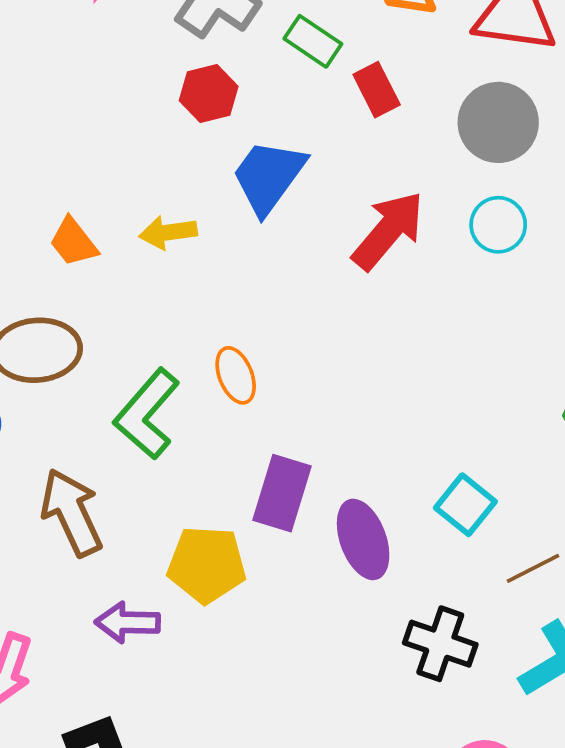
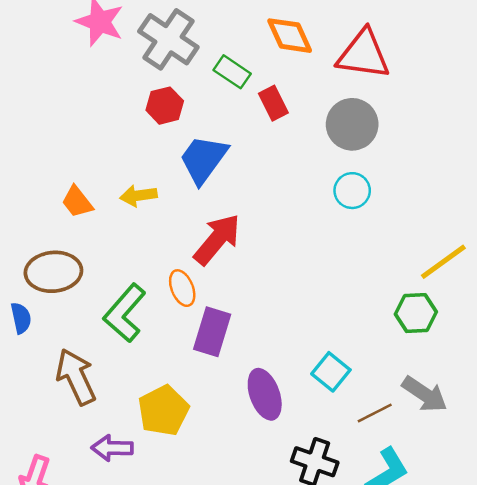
red arrow: (388, 231) -> (217, 239), moved
purple rectangle: (282, 493) -> (212, 332), moved
yellow pentagon: (207, 565) -> (163, 411), turned -30

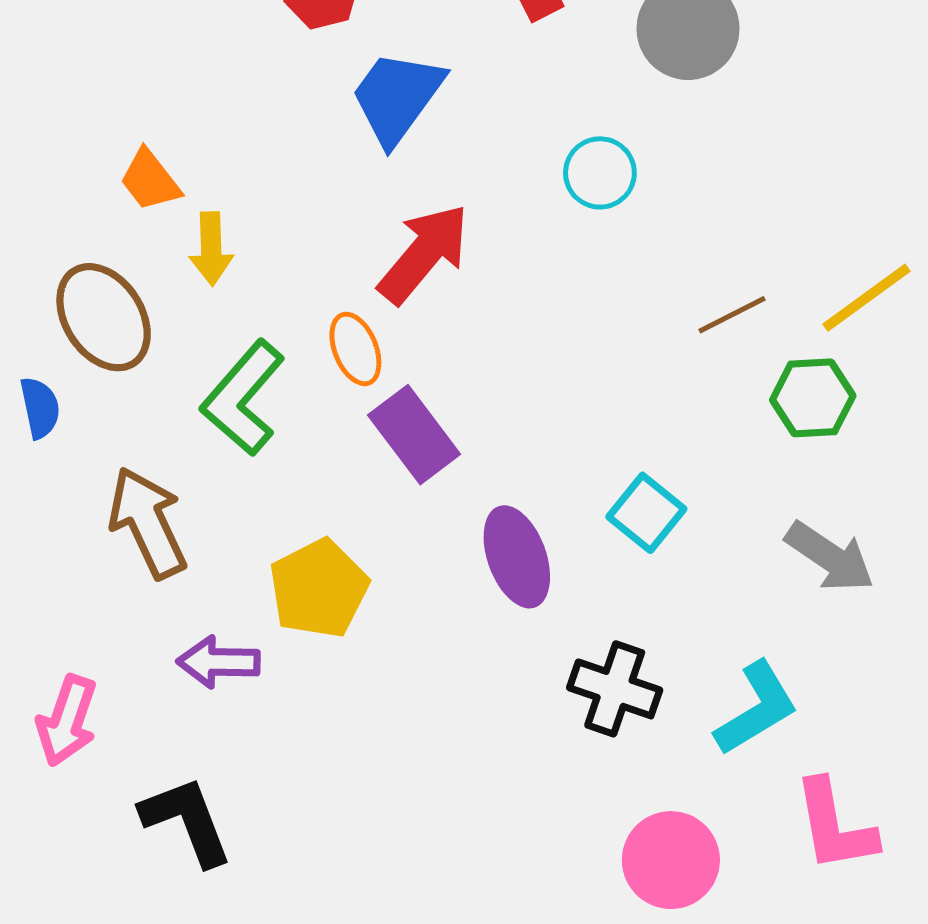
cyan circle: (352, 191) -> (600, 173), moved
yellow arrow: (138, 196) -> (211, 249), moved, turned -84
brown ellipse: (53, 272) -> (104, 317), turned 62
purple rectangle: (212, 332) -> (414, 435), turned -54
brown line: (375, 413) -> (732, 315), moved

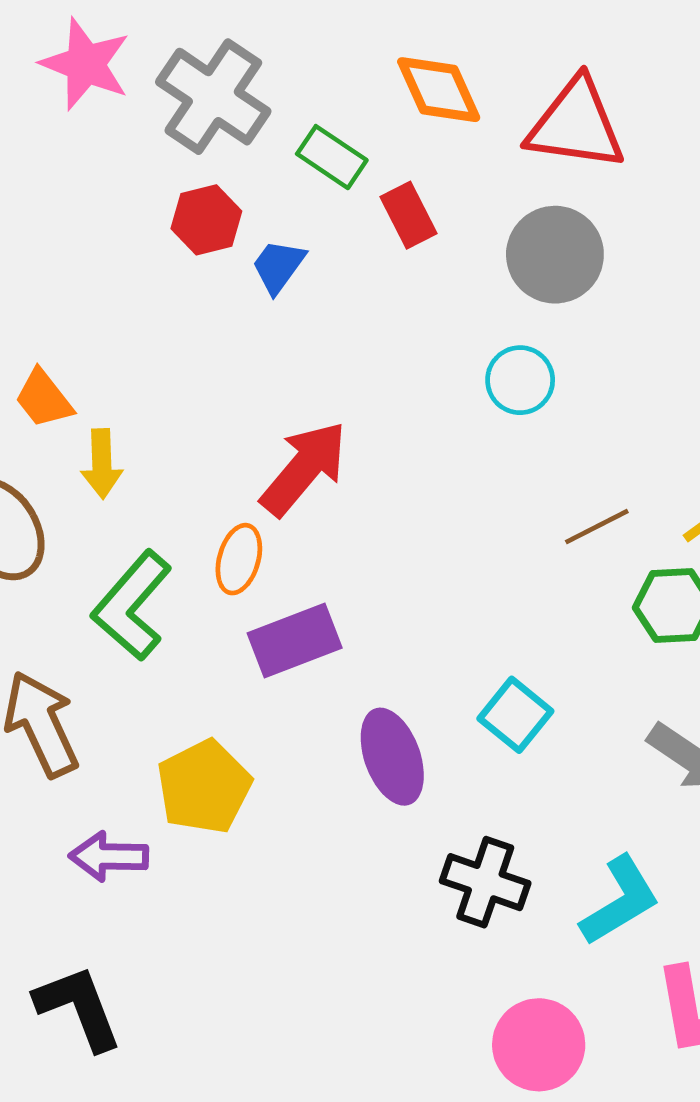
blue trapezoid: (397, 97) -> (278, 266), moved, size x0.6
cyan circle: (600, 173) -> (520, 380), moved
orange ellipse: (355, 349) -> (239, 559), turned 38
purple rectangle: (414, 435) -> (295, 640), turned -74

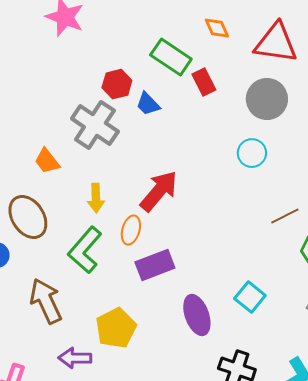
orange diamond: (439, 90) -> (217, 28), size x0.7
gray cross: (213, 97) -> (95, 125), moved
green rectangle: (332, 157) -> (171, 57), size x1.4
blue trapezoid: (278, 266) -> (148, 104), turned -80
yellow arrow: (102, 464) -> (96, 198), moved

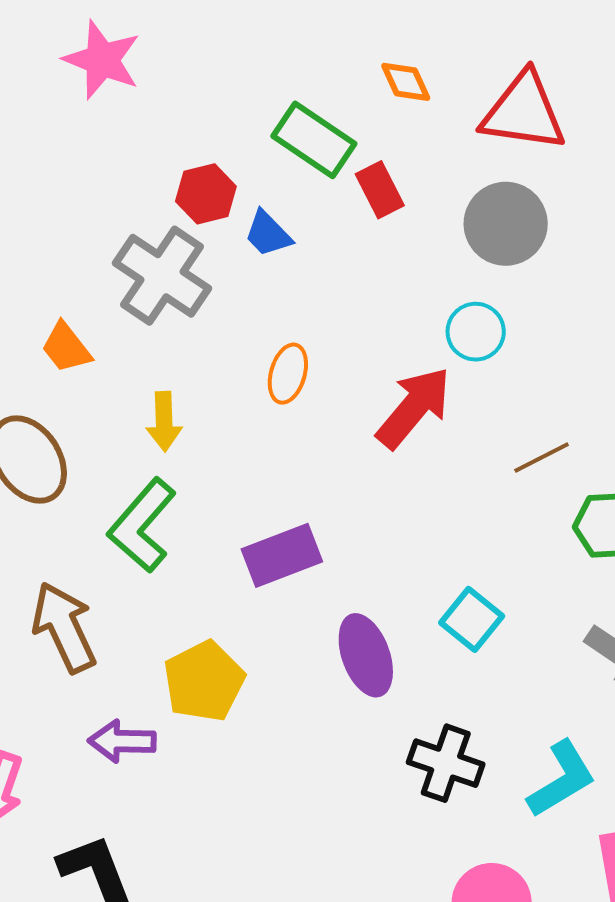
red arrow: (159, 191) -> (414, 408), moved
orange ellipse: (131, 230) -> (288, 374), moved

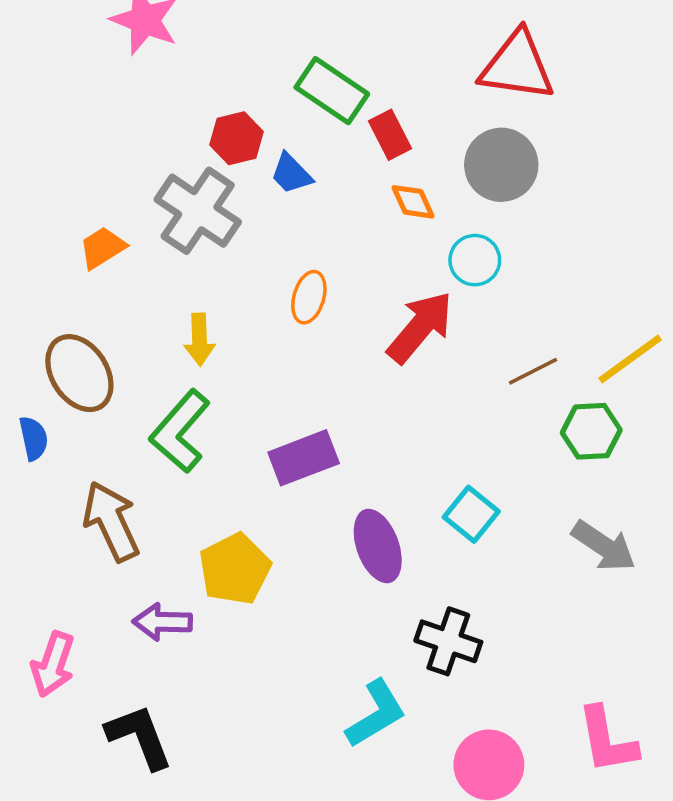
orange diamond: (406, 82) -> (413, 202), moved
orange trapezoid: (66, 348) -> (102, 248), moved, turned 96
cyan L-shape: (562, 779) -> (376, 714), moved

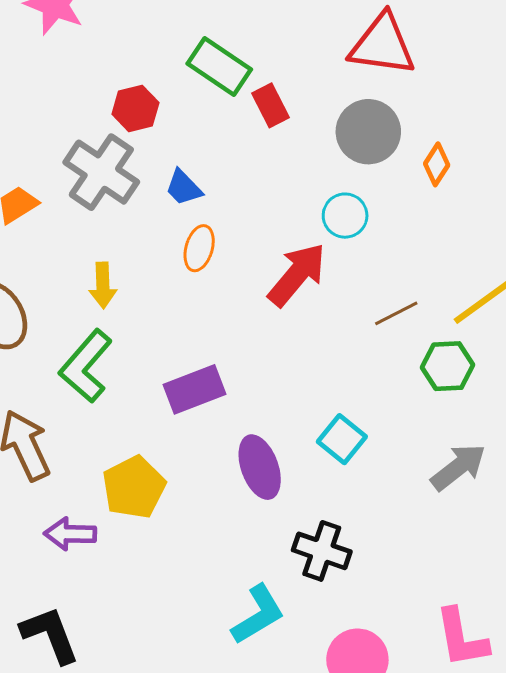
blue trapezoid: (291, 174) -> (184, 188), moved
orange diamond: (413, 202) -> (437, 164), moved, turned 57
gray arrow: (604, 546) -> (458, 467), turned -72

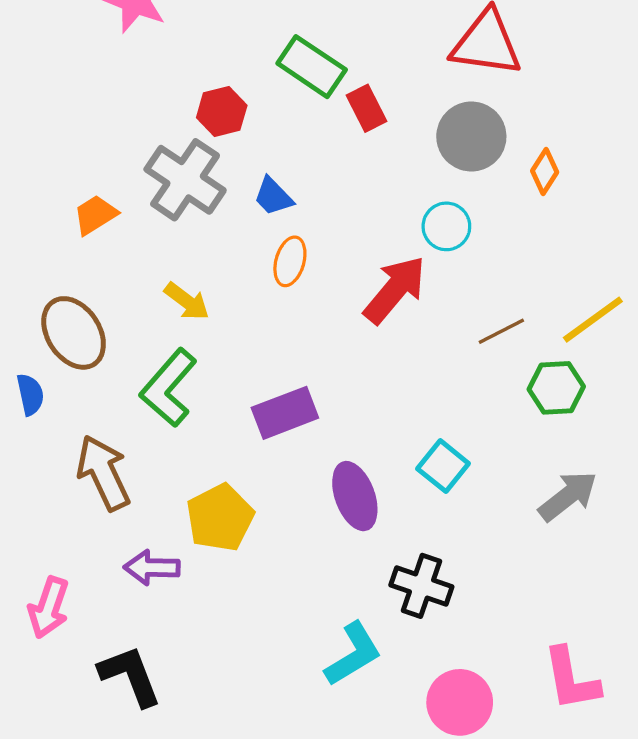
yellow arrow: (103, 285) -> (187, 301), turned -51

